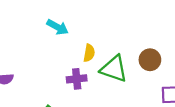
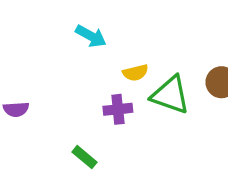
yellow semicircle: (89, 53) -> (135, 73), turned 66

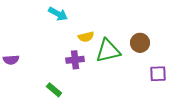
green triangle: (170, 95) -> (108, 51), turned -32

